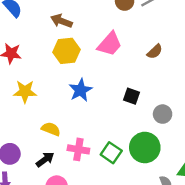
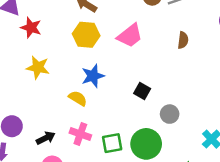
brown semicircle: (155, 52) -> (183, 40), moved, turned -49
yellow semicircle: (51, 129) -> (78, 98), moved
green square: (111, 153) -> (112, 143), turned 35

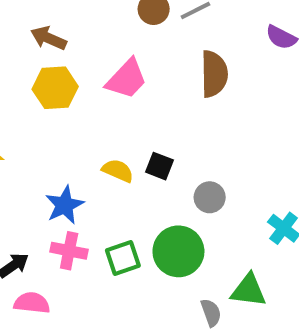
brown semicircle: (183, 40) -> (214, 74), size x1.6
blue star: (93, 76) -> (65, 205), moved
yellow semicircle: (78, 98) -> (118, 171), moved

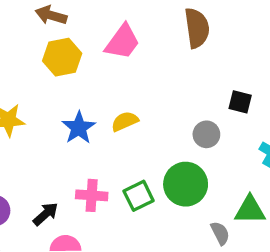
black square: (160, 166) -> (240, 102), moved
yellow semicircle: (118, 171) -> (125, 121), turned -40
blue star: (65, 205) -> (79, 128), moved

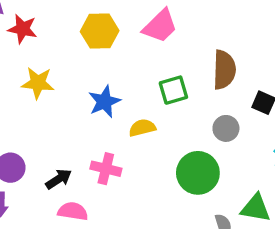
brown semicircle: (197, 28) -> (224, 70), moved
yellow semicircle: (125, 121) -> (142, 128), moved
green square: (139, 196) -> (173, 90), moved

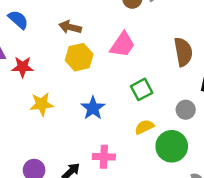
brown semicircle: (224, 70) -> (183, 52), moved
yellow semicircle: (142, 128) -> (144, 127), moved

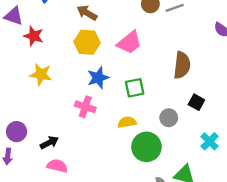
blue star: (93, 108) -> (98, 78), moved
pink cross: (104, 157) -> (85, 107), moved

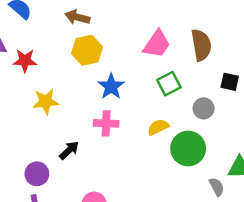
pink trapezoid: (129, 43) -> (157, 44), moved
green square: (135, 88) -> (169, 84), moved
black arrow: (49, 143) -> (69, 150), moved

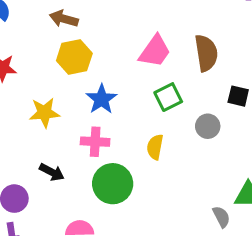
yellow star: (46, 102) -> (44, 113), moved
yellow semicircle: (158, 127) -> (155, 147), turned -55
green circle: (188, 148) -> (113, 184), moved
black arrow: (69, 150) -> (52, 172), turned 70

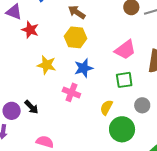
black arrow: (52, 172) -> (31, 107), moved
green circle: (113, 184) -> (122, 129), moved

